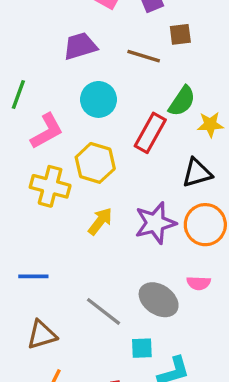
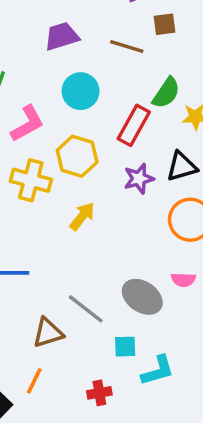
purple star: (155, 223) -> (139, 179), moved, size x0.7
brown triangle: (42, 335) -> (48, 333), moved

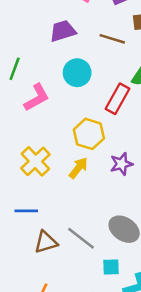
yellow hexagon: (77, 156) -> (89, 134), moved
purple star: (139, 179) -> (121, 164), moved
yellow cross: (31, 180) -> (35, 161), moved, turned 32
brown triangle: (48, 333) -> (46, 242), moved

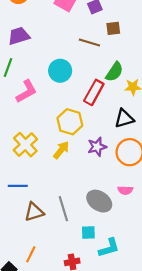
purple trapezoid: (63, 31) -> (19, 36), moved
gray line: (81, 238) -> (63, 209), turned 35

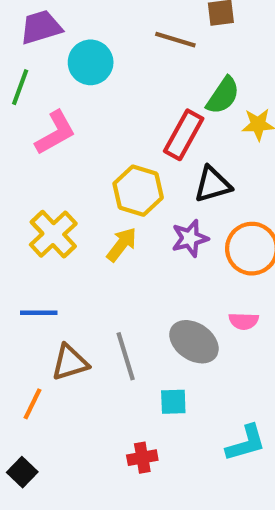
cyan circle: (60, 71) -> (91, 62), moved
black triangle: (124, 119) -> (213, 184), moved
cyan L-shape: (109, 248) -> (246, 443), moved
orange line: (31, 254) -> (33, 404), moved

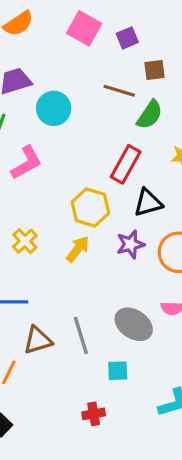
green semicircle: (223, 95) -> (150, 115), moved
yellow cross: (53, 234) -> (25, 241), size x0.7

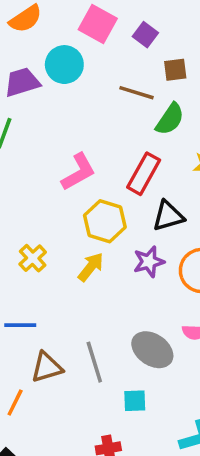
purple square: (127, 38) -> (145, 35), turned -30
cyan circle: (54, 108) -> (64, 65), moved
pink L-shape: (26, 163) -> (78, 172), moved

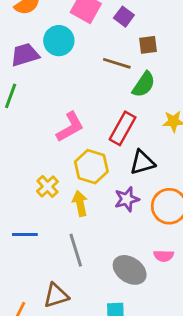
yellow cross: (33, 258) -> (47, 186), moved
yellow arrow: (91, 267) -> (80, 203), turned -50
blue line: (20, 325) -> (25, 235), moved
gray line: (94, 362) -> (76, 250), moved
brown triangle: (47, 367) -> (56, 295), moved

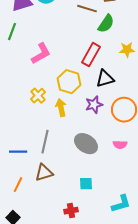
pink L-shape: (70, 127) -> (41, 54), moved
blue line: (25, 235) -> (18, 152), moved
gray line: (76, 250) -> (45, 142), moved, turned 30
gray ellipse: (130, 270) -> (86, 144), moved

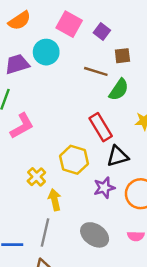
pink L-shape: (41, 54) -> (22, 126), moved
red rectangle: (91, 55) -> (101, 127), turned -60
yellow arrow: (61, 108) -> (55, 200), moved

